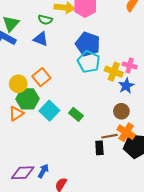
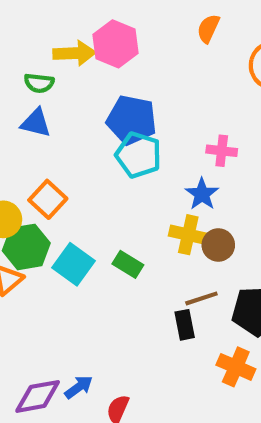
yellow cross: (114, 72) -> (188, 235), moved
blue star: (126, 86) -> (202, 194), moved
orange cross: (126, 132) -> (236, 367), moved
blue arrow: (43, 171) -> (79, 387), turned 32

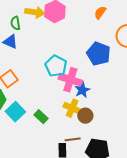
green semicircle: (39, 83) -> (15, 23), turned 64
blue pentagon: (132, 120) -> (98, 54), moved
pink cross: (222, 151) -> (70, 80), moved, size x1.6

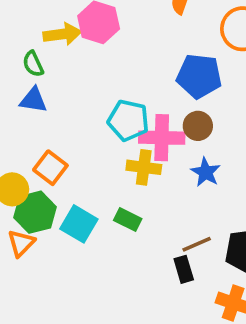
blue star: (82, 90) -> (206, 172), moved
yellow cross: (72, 108) -> (144, 167), moved
brown circle: (85, 116) -> (198, 126), moved

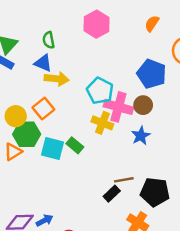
yellow arrow: (62, 34) -> (57, 79), moved
green rectangle: (128, 220) -> (75, 145), moved
cyan square: (79, 224) -> (53, 149), turned -30
black rectangle: (184, 269) -> (112, 194), turned 49

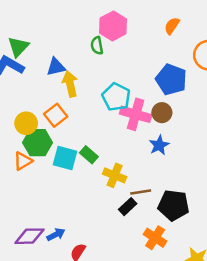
green semicircle: (49, 40) -> (97, 46), moved
blue triangle: (43, 63) -> (56, 67), turned -36
yellow arrow: (57, 79) -> (70, 84), turned -110
yellow cross: (102, 123) -> (115, 175), moved

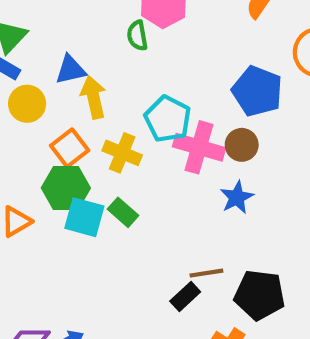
yellow circle: (26, 123) -> (27, 104), moved
green hexagon: (38, 143) -> (66, 188), moved
yellow cross: (115, 175) -> (122, 153), moved

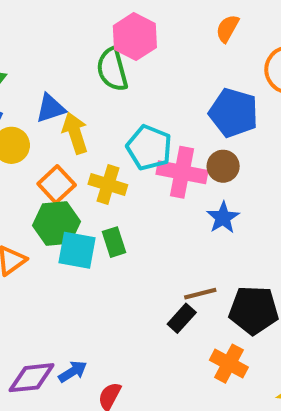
green semicircle: (137, 36) -> (112, 69), size x1.5
green rectangle: (123, 212) -> (114, 242), turned 36

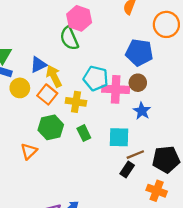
orange square: (57, 184) -> (47, 94), moved
cyan square: (77, 250) -> (119, 137), moved

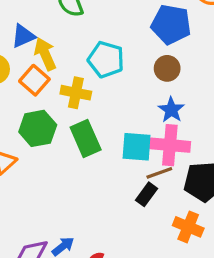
pink cross: (116, 89) -> (170, 145), moved
green rectangle: (84, 133) -> (86, 139), size x1.5

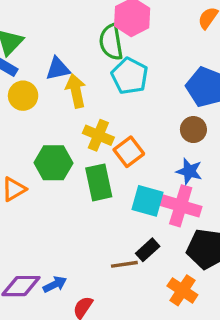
cyan pentagon: (106, 60) -> (130, 76), moved
orange square: (34, 80) -> (129, 152), moved
blue star: (171, 110) -> (189, 171), turned -30
brown line: (159, 173) -> (124, 264), moved

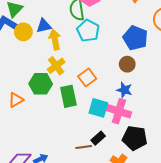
yellow circle: (23, 96) -> (23, 32), moved
yellow cross: (98, 135) -> (56, 66), moved, turned 30

